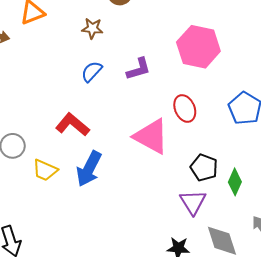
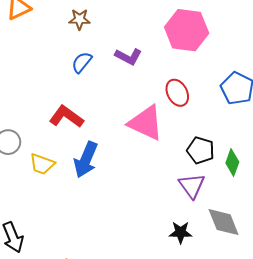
purple L-shape: (139, 69) -> (128, 57), turned 48

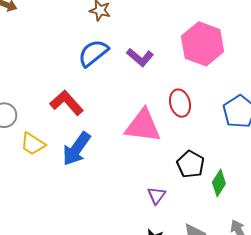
blue semicircle: (82, 62) -> (93, 53), size x1.4
pink triangle: (146, 123) -> (143, 126), turned -30
purple triangle: (192, 186) -> (157, 195), moved, size x0.7

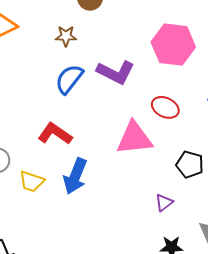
purple L-shape: (140, 57) -> (116, 72), size x1.4
red ellipse: (180, 103) -> (165, 107), turned -36
purple triangle: (157, 195) -> (164, 203), turned 30

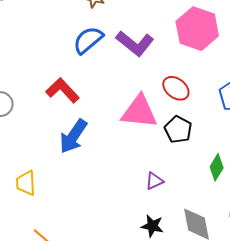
black pentagon: (190, 164) -> (178, 130), moved
yellow trapezoid: (32, 182) -> (26, 183), moved, turned 56

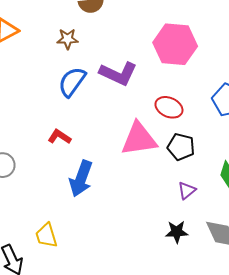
red L-shape: (63, 90) -> (59, 137), size x0.7
purple triangle: (154, 181) -> (187, 190), moved
black star: (152, 226) -> (177, 232), moved

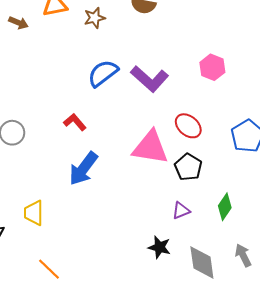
brown star: (68, 39) -> (95, 18), moved, turned -30
pink hexagon: (175, 44) -> (212, 67), size x0.6

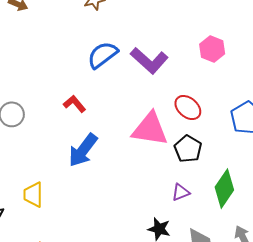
green diamond: (225, 207) -> (224, 189), size x1.4

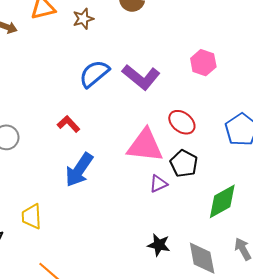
green diamond: (224, 189) -> (222, 201), turned 30
purple triangle: (181, 192) -> (158, 184), moved

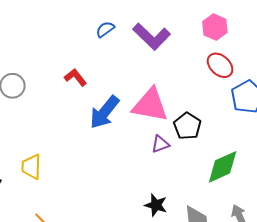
blue semicircle: (94, 74) -> (105, 29), size x0.6
red ellipse: (182, 122) -> (220, 65), moved
blue arrow: (79, 170) -> (105, 112), moved

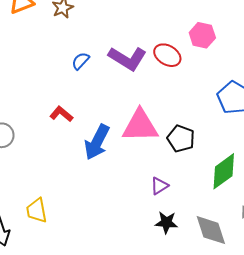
pink hexagon: (215, 27) -> (202, 35), moved
red ellipse: (220, 65) -> (167, 55), moved
purple triangle: (160, 144) -> (159, 186), moved

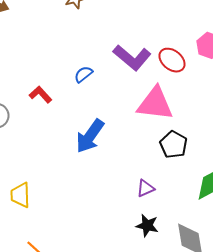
blue semicircle: (81, 61) -> (83, 74), moved
red L-shape: (61, 114) -> (40, 95), moved
pink triangle: (140, 126) -> (155, 104), moved

